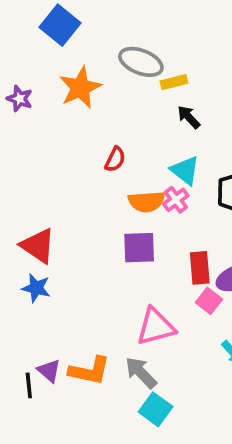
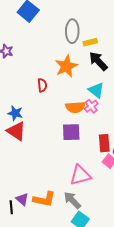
gray ellipse: (141, 62) -> (72, 31), turned 70
orange star: (80, 88) -> (66, 66), moved
black arrow: (189, 117) -> (98, 61), size x1.5
red semicircle: (115, 159) -> (42, 85), moved, turned -32
blue star: (36, 288) -> (15, 113), moved

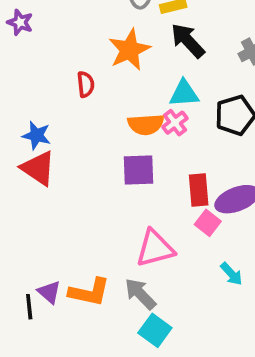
cyan triangle: (96, 90) -> (184, 93), turned -42

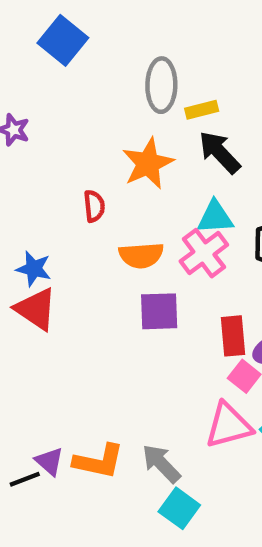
pink cross: (175, 123) -> (204, 253), size x1.5
orange semicircle: (146, 124) -> (141, 255), moved
pink triangle: (155, 248) -> (229, 425), moved
black line: (29, 307) -> (25, 479), turned 75

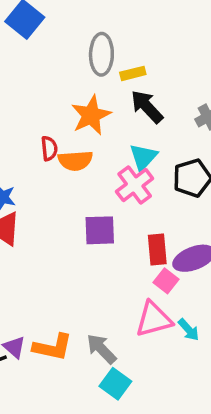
cyan triangle: (215, 217) -> (143, 157), turned -44
orange semicircle: (141, 255) -> (75, 161), moved

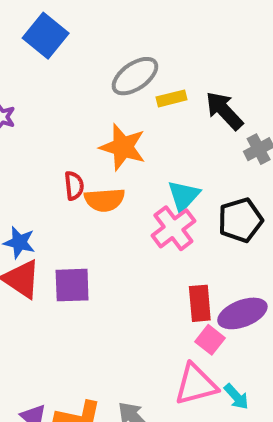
gray ellipse: (101, 54) -> (135, 76), turned 54
black arrow: (147, 107) -> (224, 111), moved
orange star: (91, 115) -> (123, 147), turned -30
purple square: (100, 230) -> (72, 285), moved

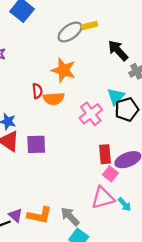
yellow rectangle: (171, 98) -> (90, 25), moved
cyan triangle: (184, 196) -> (116, 96), moved

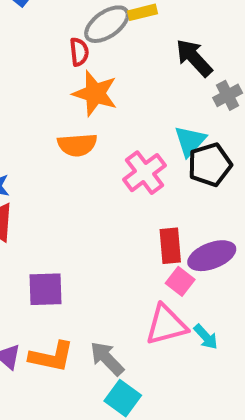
red semicircle: (37, 91) -> (79, 52), moved
purple square: (36, 144) -> (46, 289), moved

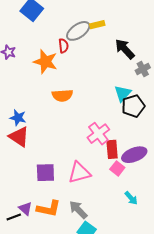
orange star: (95, 93) -> (45, 62), moved
pink cross: (144, 173) -> (98, 134), moved
pink triangle: (166, 325) -> (79, 173), moved

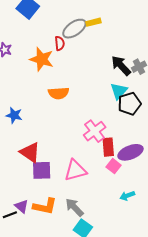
black arrow: (125, 49) -> (121, 66), moved
red triangle: (19, 137) -> (30, 152), moved
cyan arrow: (131, 198) -> (127, 196), turned 112

